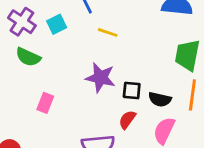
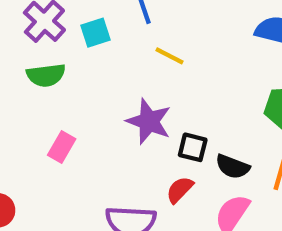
green semicircle: (28, 57) -> (46, 75), turned -40

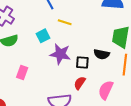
cyan square: (95, 33) -> (43, 36), moved
black semicircle: (233, 167) -> (102, 54), moved

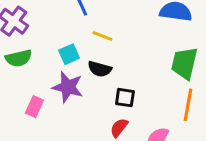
purple star: (60, 54) -> (68, 87), moved
black semicircle: (102, 54) -> (100, 69), moved

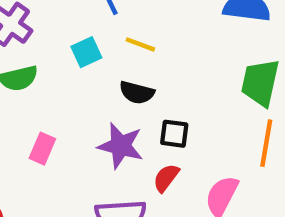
cyan square: (69, 54) -> (86, 52), moved
purple star: (68, 87) -> (121, 146), moved

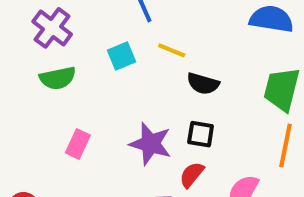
black semicircle: (137, 93) -> (203, 84), moved

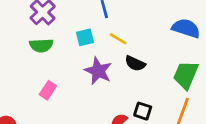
black square: (201, 134) -> (143, 111), moved
purple star: (150, 144) -> (98, 71), moved

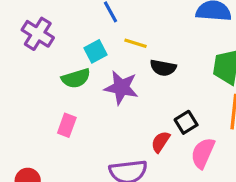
green semicircle: (41, 45) -> (76, 78), moved
black square: (143, 111) -> (186, 122), turned -36

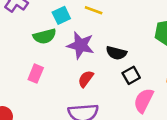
black semicircle: (163, 68) -> (116, 53), moved
red semicircle: (161, 142) -> (86, 79), moved

